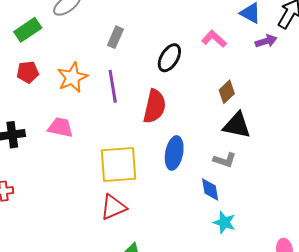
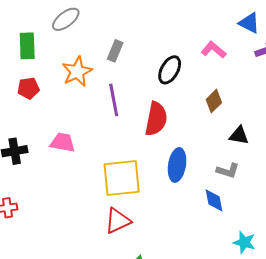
green rectangle: (28, 30) -> (27, 46), turned -56
orange star: (72, 77) -> (77, 72), moved
brown diamond: (227, 92) -> (214, 101), moved
black triangle: (237, 125) -> (239, 135), size x0.7
cyan star: (224, 222) -> (244, 242), moved

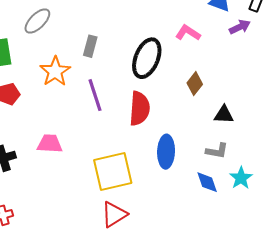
black ellipse: (170, 70) -> (147, 58), size x1.4
cyan star: (244, 242) -> (241, 178), moved, turned 30

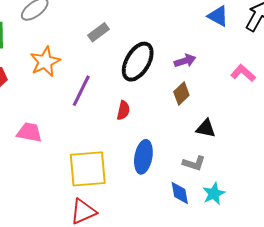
purple arrow: (240, 27) -> (185, 61), moved
pink L-shape: (188, 33) -> (243, 73), moved
gray rectangle: (90, 46) -> (99, 32), moved, turned 30
purple line: (95, 95) -> (81, 91), turned 36
red semicircle: (140, 108) -> (123, 110), size x0.6

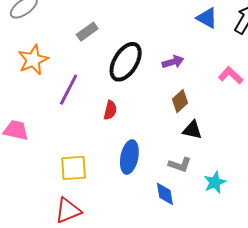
brown diamond: (181, 94) -> (180, 101), moved
yellow square: (88, 169) -> (74, 168), size x0.7
cyan star: (214, 194) -> (215, 182), moved

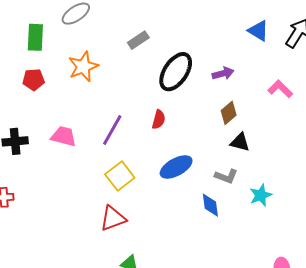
purple line: (69, 90) -> (112, 130), moved
blue ellipse: (129, 157) -> (176, 167), turned 48
yellow square: (74, 168) -> (120, 176), turned -36

